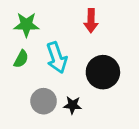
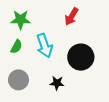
red arrow: (91, 21) -> (71, 16), turned 30
gray circle: (44, 101) -> (18, 80), moved

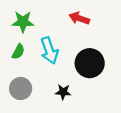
red arrow: (71, 16) -> (79, 18), turned 78

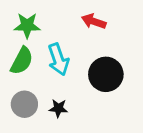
green semicircle: (18, 52) -> (22, 61), size x1.5
black star: (63, 92) -> (58, 108), moved

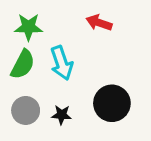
black circle: (106, 74) -> (112, 103), moved

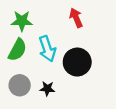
red arrow: (99, 23) -> (76, 18), turned 48
black circle: (112, 103) -> (77, 62), moved

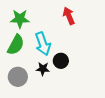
black circle: (77, 62) -> (61, 61), moved, size x0.6
black star: (47, 89) -> (43, 69), moved

